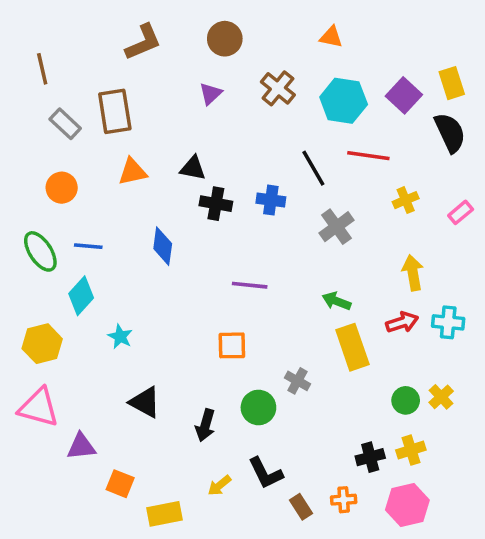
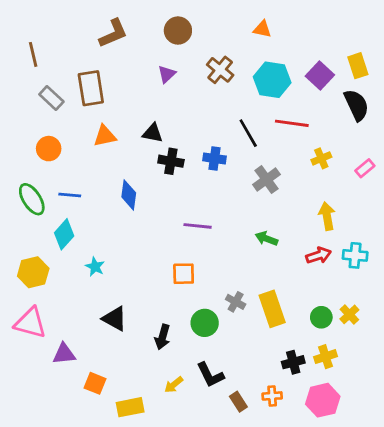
yellow rectangle: (352, 347) -> (272, 309), moved

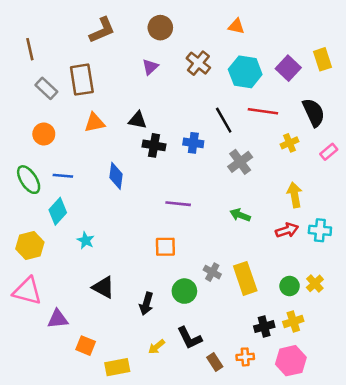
black semicircle: (356, 105) -> (314, 112), moved

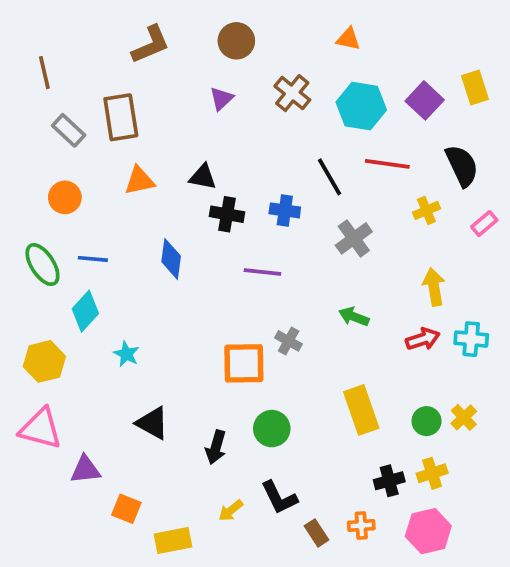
purple line: (178, 204) -> (262, 272), moved
orange square: (165, 247) -> (244, 363), size x1.4
gray cross: (212, 272) -> (289, 341), moved

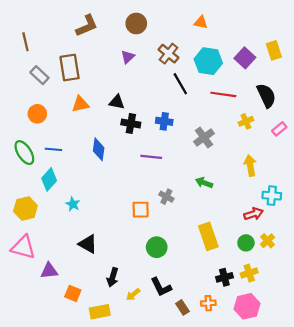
black line: (330, 177) -> (180, 84), moved
red arrow: (423, 339) -> (253, 214), moved
orange square: (244, 363) -> (141, 210), size x0.7
black arrow: (216, 447) -> (113, 277), moved

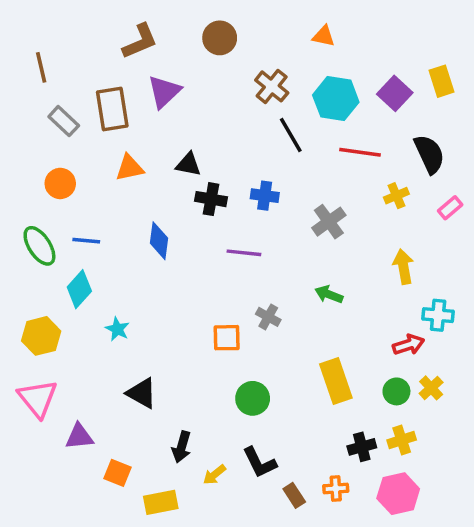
purple triangle: (128, 57) -> (164, 92), moved, size x1.5
pink triangle: (23, 247) -> (38, 398), turned 36

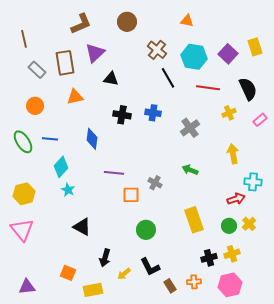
black triangle: (188, 164) -> (111, 79), moved
purple line: (244, 253) -> (114, 173), moved
cyan diamond: (79, 289) -> (61, 167), moved
purple triangle: (79, 436) -> (27, 287), moved

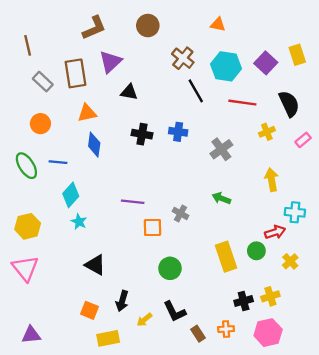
blue diamond: (92, 139) -> (94, 145), moved
green circle: (229, 226) -> (256, 251), moved
orange square: (68, 273) -> (89, 310), moved

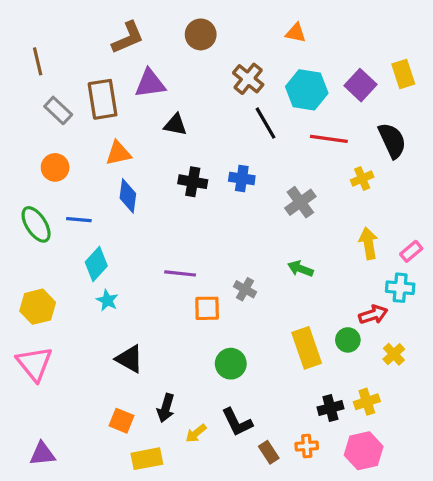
purple triangle: (110, 62) -> (150, 84), turned 35
pink rectangle: (303, 140) -> (411, 251), moved

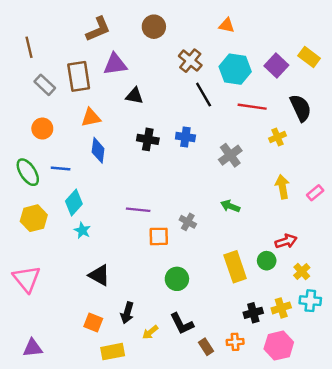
yellow rectangle: (403, 74) -> (309, 57), turned -35
cyan cross: (400, 288) -> (310, 301), moved
yellow hexagon: (38, 307) -> (34, 218), moved

